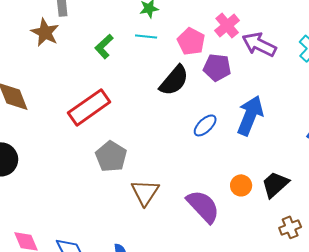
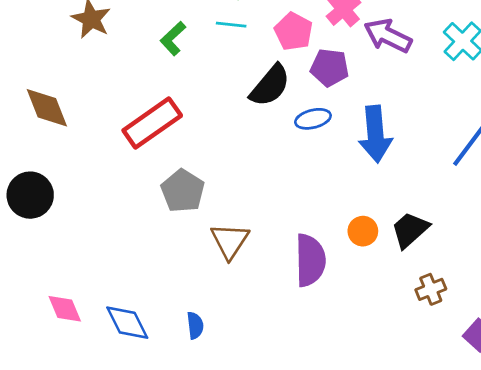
blue arrow: (250, 115) -> (375, 134), turned 153
blue ellipse: (205, 125) -> (313, 119), moved, turned 30
purple semicircle: (203, 206) -> (310, 260), turned 42

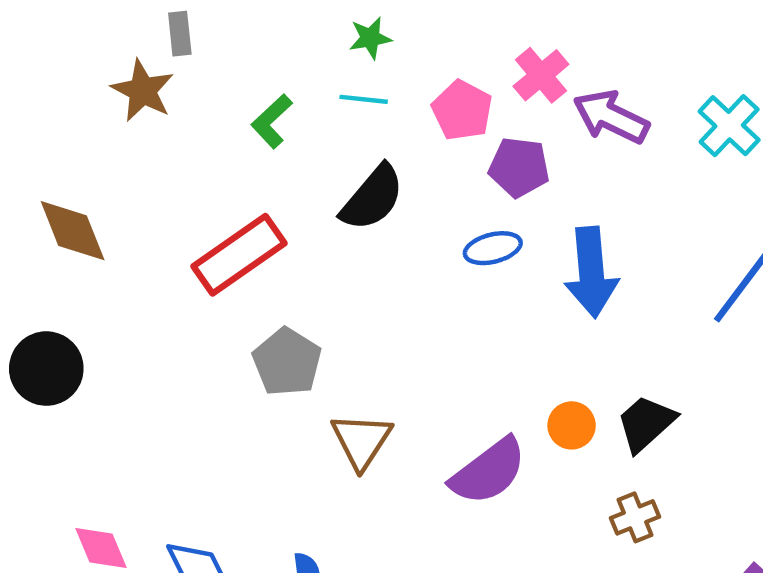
black semicircle: (270, 86) -> (372, 198), moved
purple semicircle: (310, 260) -> (488, 471), turned 54
brown cross: (431, 289) -> (635, 517), moved

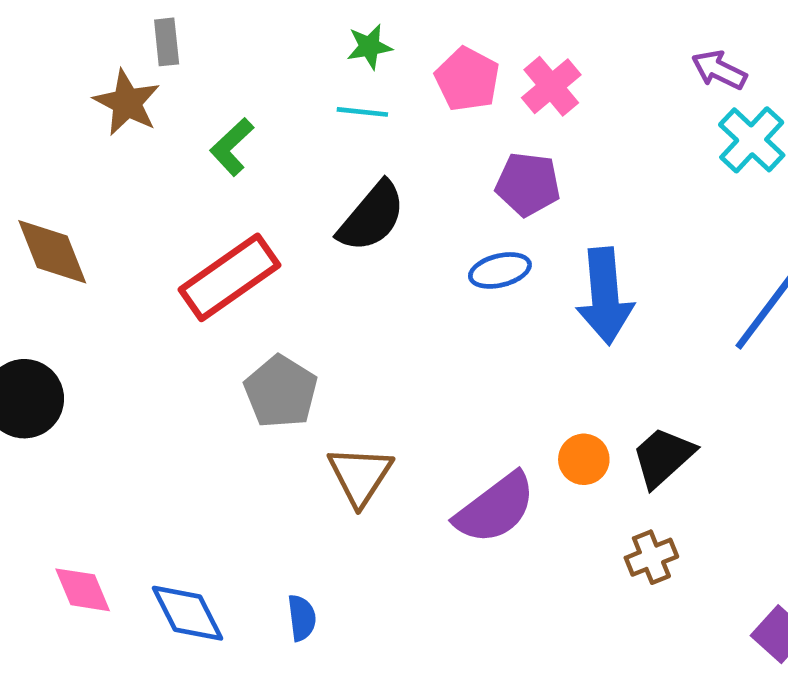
pink pentagon: (462, 110) -> (467, 79), moved
purple arrow: (611, 117) -> (719, 70), moved, size x0.7
green L-shape: (272, 121) -> (232, 147), moved

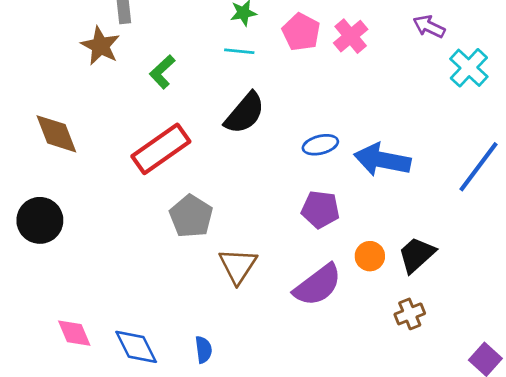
purple arrow: (719, 70) -> (429, 27), moved
purple pentagon: (528, 184) -> (320, 209), moved
blue arrow: (605, 296) -> (382, 160), turned 106

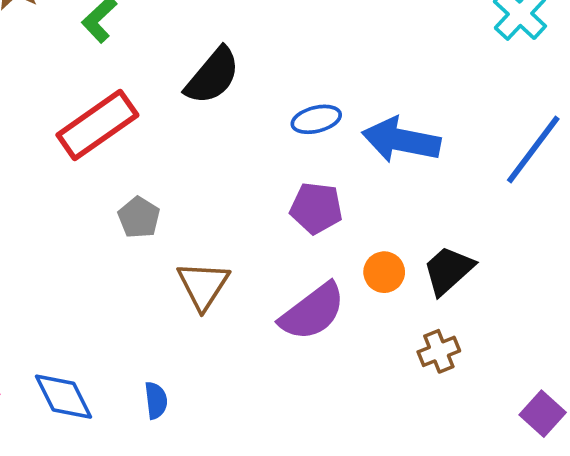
gray pentagon: (191, 216) -> (139, 217), size x0.7

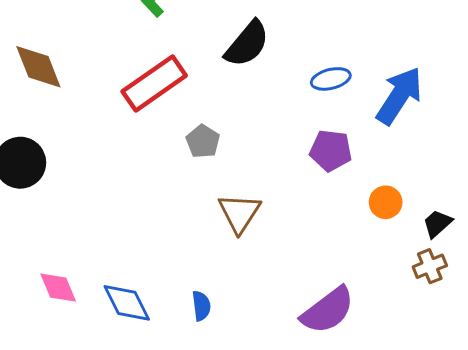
blue arrow: (401, 140) -> (399, 96), turned 112
gray pentagon: (139, 217) -> (203, 141), moved
black trapezoid: (448, 270) -> (437, 224), moved, size x0.7
purple semicircle: (312, 312) -> (328, 310), moved

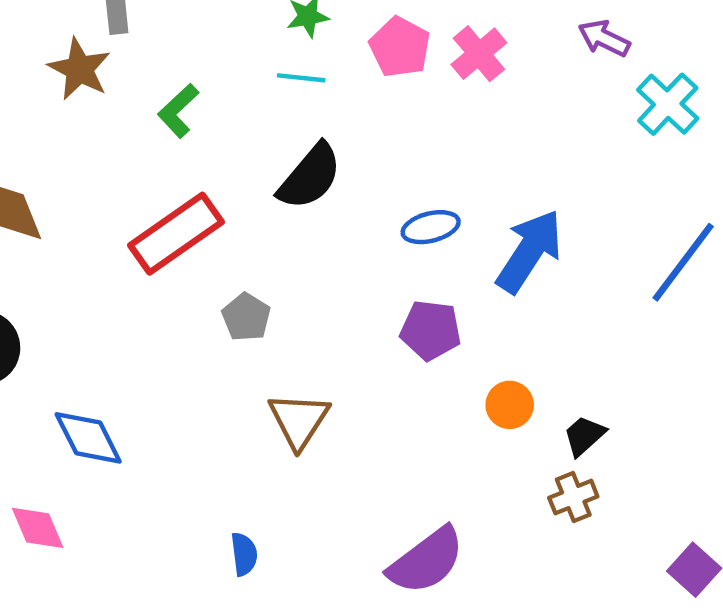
blue diamond: (127, 303) -> (88, 438), moved

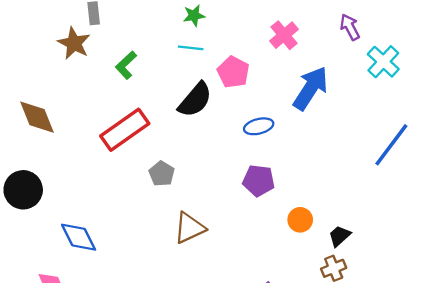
purple arrow: (604, 38) -> (350, 27), turned 36
pink pentagon: (400, 47) -> (233, 72), moved
blue arrow: (529, 251) -> (311, 88), moved
brown triangle: (299, 420) -> (189, 228), turned 32

